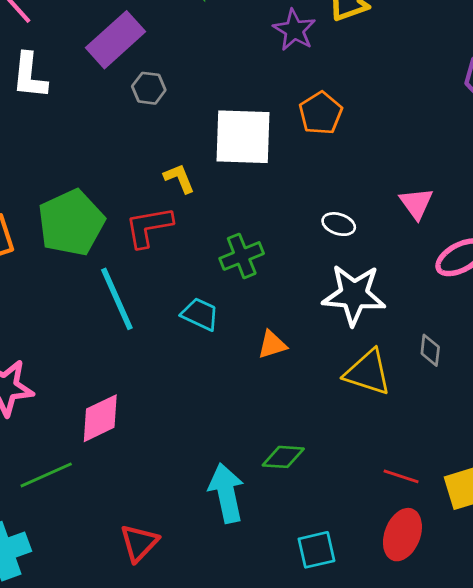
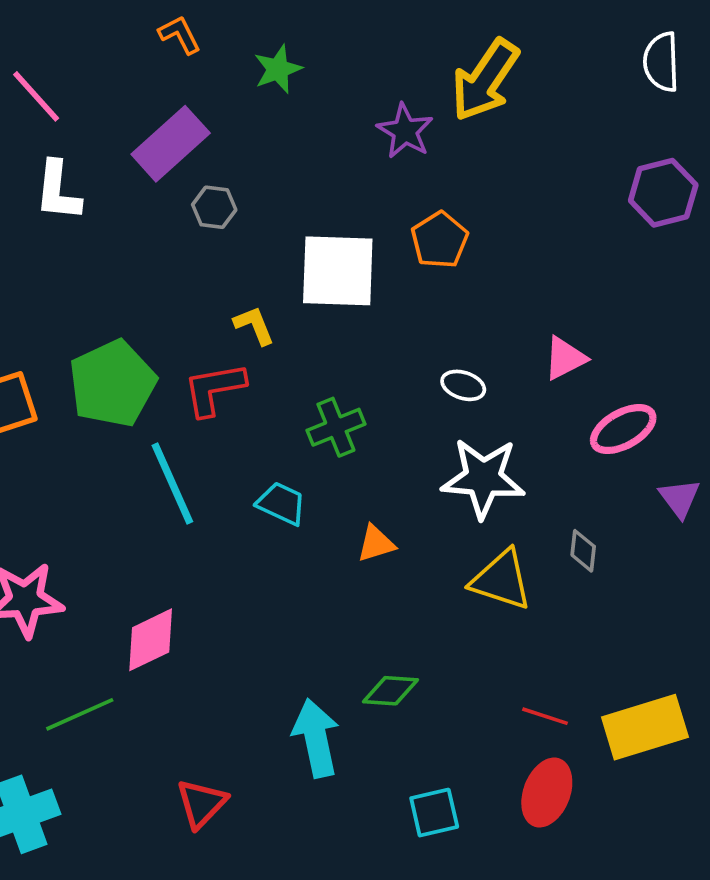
pink triangle: (416, 203) -> (565, 358), turned 39

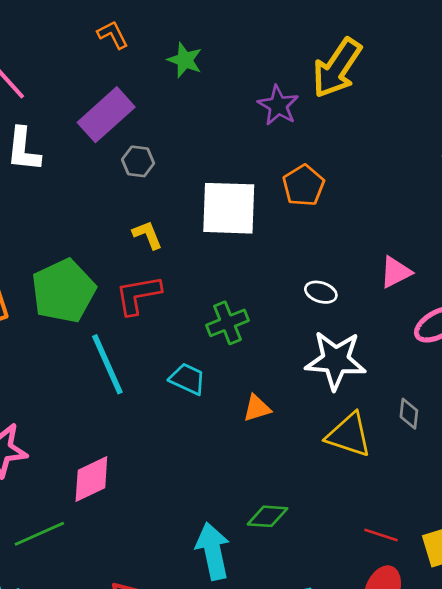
green star: (278, 69) -> (185, 60), turned -30
yellow L-shape: (254, 325) -> (147, 235), moved

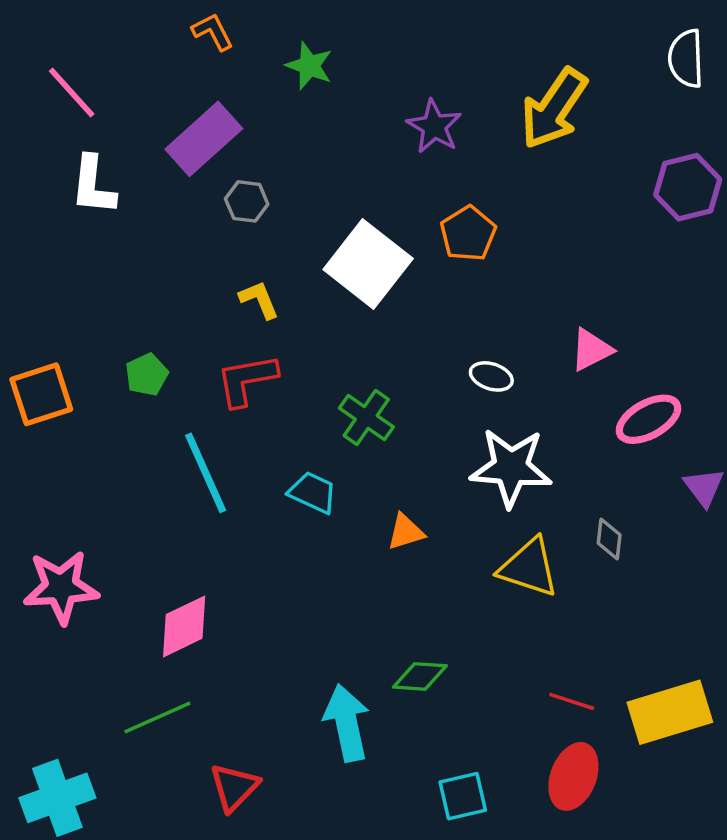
yellow arrow: (337, 68) -> (554, 109), moved
white square: (229, 208) -> (368, 264), turned 36
green pentagon: (63, 291) -> (147, 375), size x0.5
green cross: (227, 323) -> (366, 417), turned -33
green line: (39, 534) -> (157, 718), moved

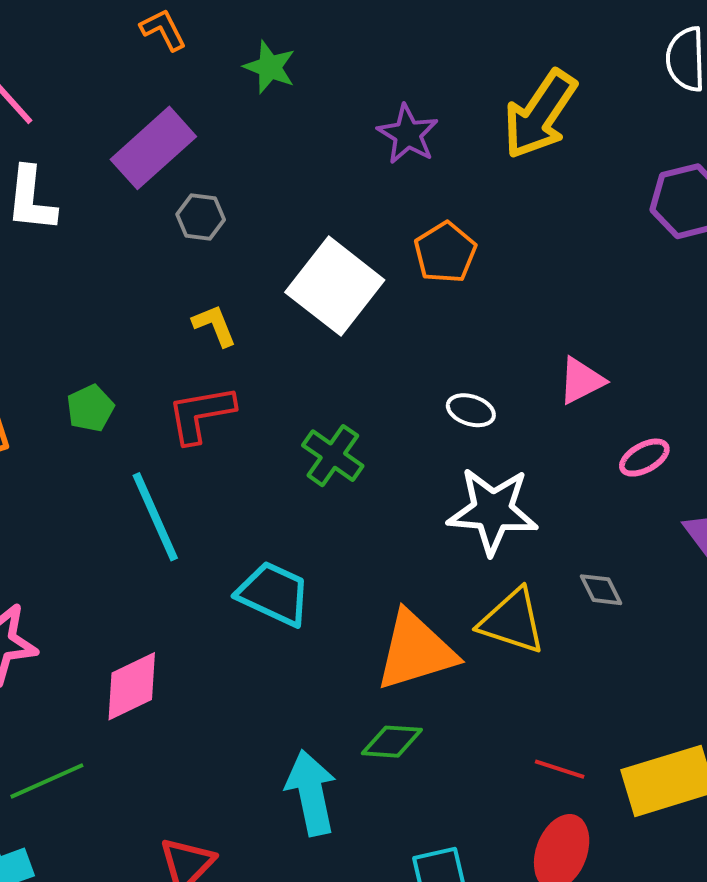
pink ellipse: (648, 419) -> (644, 458), size x0.7
cyan trapezoid: (313, 493) -> (274, 594), moved, size x1.4
orange triangle: (406, 532) -> (416, 651), moved, size x2.0
gray diamond: (609, 539) -> (601, 590), turned -33
green line: (157, 718) -> (47, 781), moved

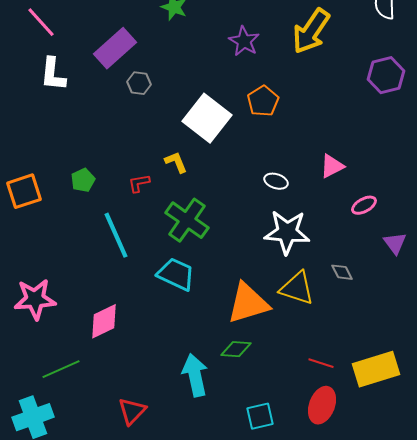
yellow L-shape: (215, 325) -> (176, 162), moved
red L-shape: (201, 414) -> (139, 183), size x0.6
green cross: (333, 456) -> (187, 220), moved, size x1.4

